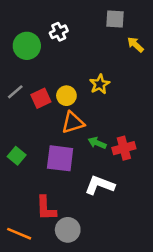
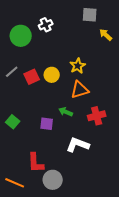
orange triangle: (73, 123) -> (80, 90), moved
green arrow: (97, 143) -> (66, 112), moved
purple square: (60, 158) -> (47, 124), size x0.6

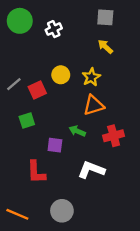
yellow arrow: (106, 35) -> (105, 47), moved
green circle: (21, 36) -> (20, 21), moved
yellow circle: (52, 75) -> (61, 75), moved
green square: (13, 122) -> (27, 121), moved, turned 32
red L-shape: (36, 163) -> (36, 172), moved

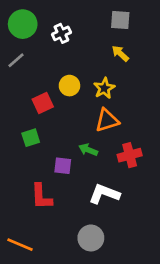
gray line: (14, 84) -> (16, 60), moved
gray circle: (62, 211) -> (91, 238), moved

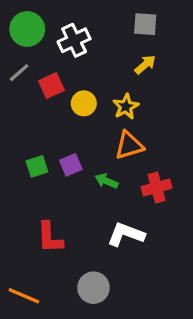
white cross: (61, 33) -> (74, 40), size x1.4
yellow arrow: (120, 53) -> (145, 65), turned 96
red square: (43, 103) -> (51, 86), moved
purple square: (63, 166) -> (71, 165), moved, turned -30
gray circle: (91, 238) -> (93, 288), moved

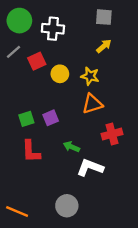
white cross: (74, 40) -> (53, 29), turned 30
yellow star: (126, 107) -> (90, 76), turned -30
green arrow: (106, 181) -> (71, 147), moved
red L-shape: (50, 238) -> (31, 151), moved

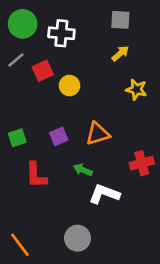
yellow star: (90, 76) -> (136, 90), moved
orange triangle: (92, 104) -> (98, 134), moved
green square: (26, 119) -> (17, 138), moved
red cross: (112, 134) -> (142, 163), moved
orange line: (17, 212) -> (20, 245), turned 30

